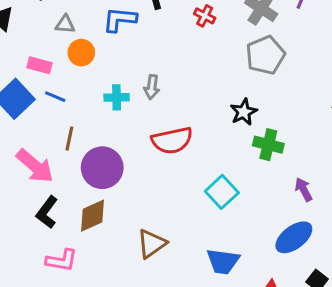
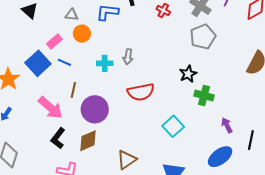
pink rectangle: (40, 65) -> (54, 42), turned -56

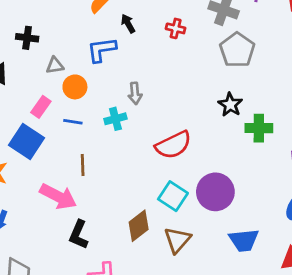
gray arrow: (128, 57) -> (135, 93), moved
blue line: (64, 62) -> (73, 122), moved
purple circle: (95, 109) -> (215, 192), moved
cyan square: (173, 126) -> (173, 196), moved
brown diamond: (88, 141) -> (139, 226), moved

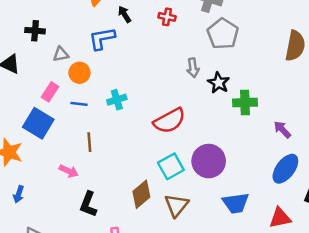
gray arrow: (135, 93) -> (193, 68), moved
pink arrow: (58, 196) -> (69, 171), size x0.6
cyan square: (173, 196) -> (171, 166), turned 30

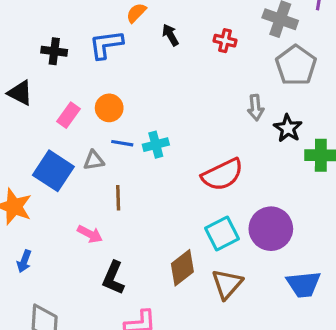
blue L-shape: (102, 39) -> (106, 45), moved
gray triangle: (61, 54) -> (94, 160), moved
pink rectangle: (50, 92) -> (68, 115), moved
blue line: (79, 104) -> (122, 143), moved

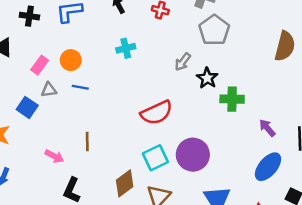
gray arrow: (256, 108) -> (183, 62), turned 42
cyan cross: (156, 145) -> (126, 48), moved
gray triangle: (94, 160) -> (49, 90), moved
blue square: (53, 171) -> (27, 107), size x0.7
brown line: (118, 198) -> (87, 141), moved

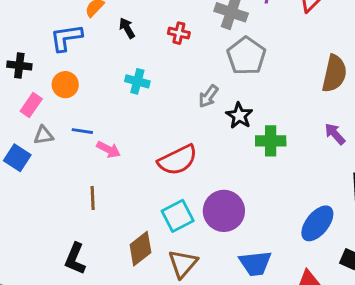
black cross: (29, 16) -> (19, 65), moved
cyan cross: (126, 48) -> (137, 81), turned 30
orange circle: (71, 60) -> (65, 85), moved
purple arrow: (267, 128) -> (335, 134), moved
pink arrow: (54, 156) -> (108, 149), moved

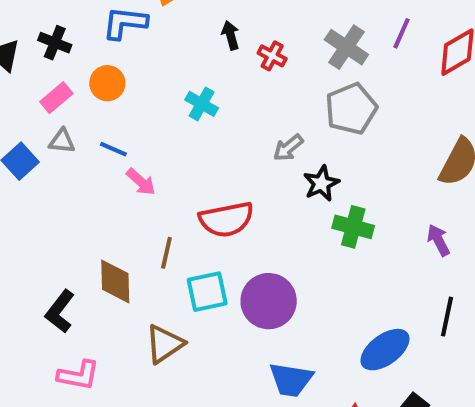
black arrow: (127, 28) -> (231, 35), moved
brown line: (93, 198) -> (166, 253), moved
brown diamond: (140, 249) -> (115, 281), moved, turned -68
brown triangle: (183, 264) -> (164, 344), moved

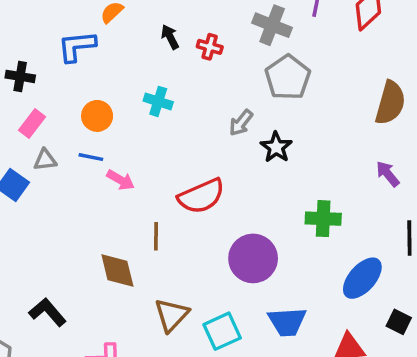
orange circle: (107, 83) -> (97, 116), moved
green cross: (353, 227) -> (323, 219), moved
cyan square: (207, 292) -> (222, 331), moved
black L-shape: (60, 311) -> (47, 312), moved, turned 114

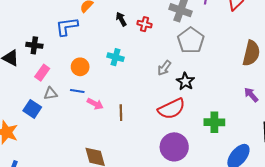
red semicircle: (201, 196) -> (171, 109), moved
brown line: (156, 236) -> (121, 113), moved

